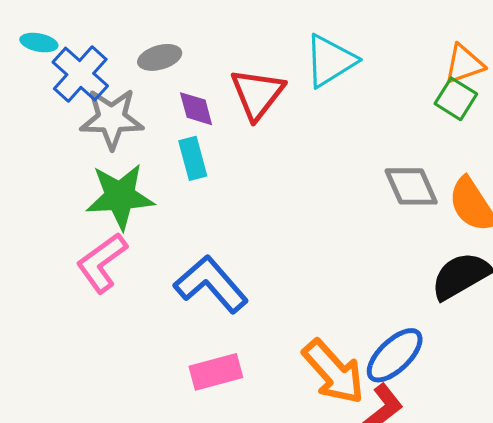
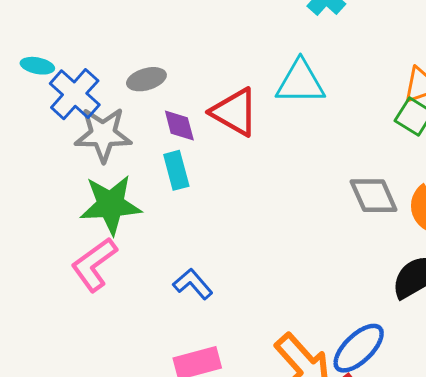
cyan triangle: (330, 61) -> (300, 82), turned 32
red triangle: (257, 94) -> (235, 112), turned -38
blue L-shape: (211, 284) -> (193, 284), size x0.6

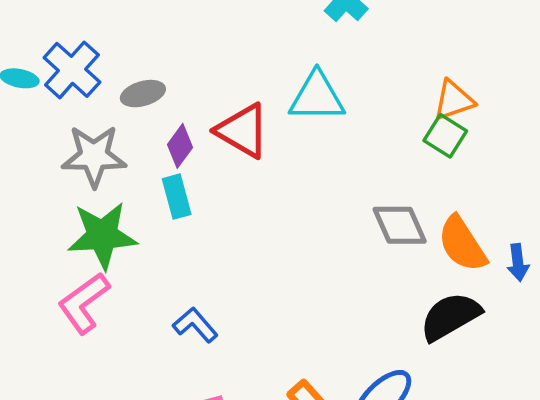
blue cross: (75, 94) -> (72, 70), moved
purple diamond: (179, 125) -> (180, 146), turned 51

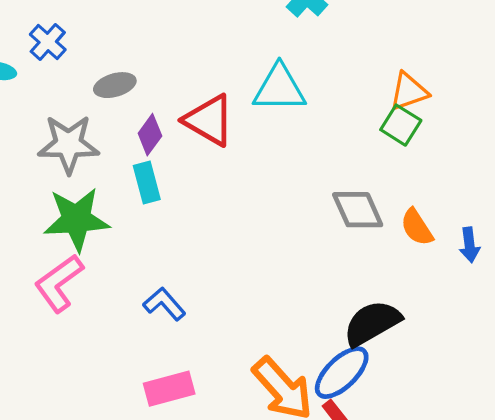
blue cross: (72, 70) -> (48, 42), moved, size x0.7
orange semicircle: (462, 244) -> (417, 227), size x0.7
black semicircle: (450, 317) -> (372, 323), moved

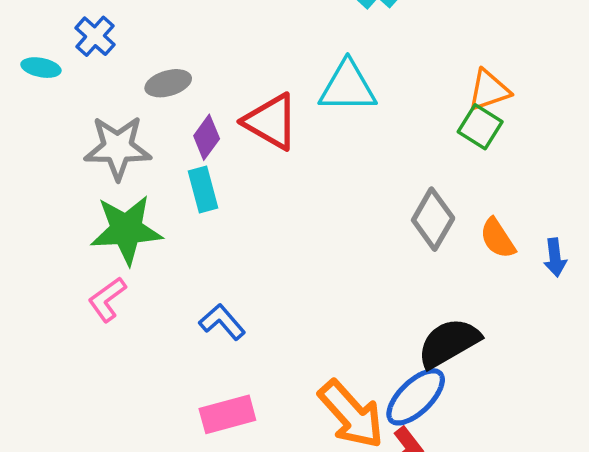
gray diamond: (358, 210) -> (433, 219), turned 54
pink L-shape: (59, 283) -> (107, 299), size x0.7

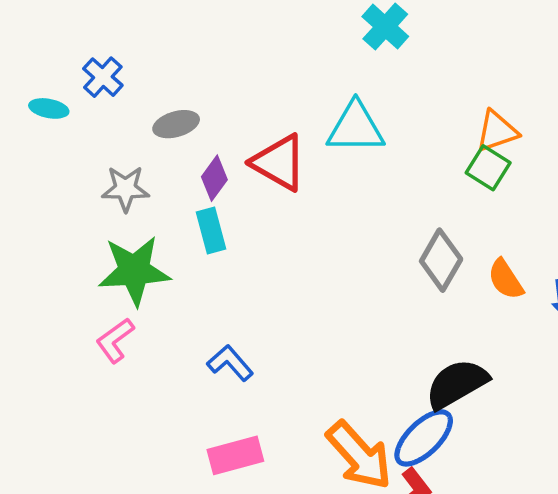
gray star: (118, 148) -> (126, 189), size x0.7

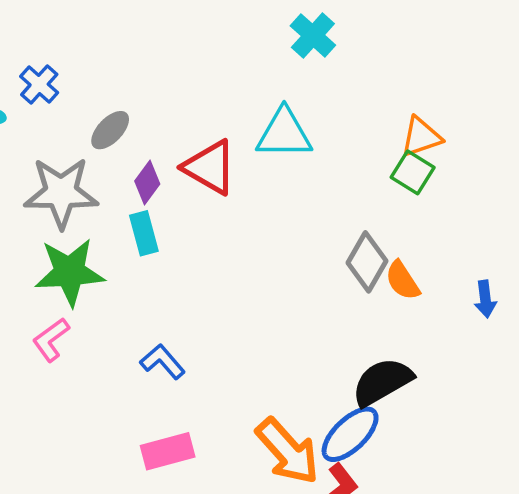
gray ellipse: (176, 124) -> (110, 130), turned -30
gray star: (126, 189) -> (61, 193), size x1.6
orange semicircle: (506, 279) -> (402, 281), moved

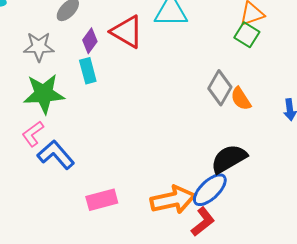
gray star: (61, 193) -> (39, 47), size x0.7
blue L-shape: (163, 362) -> (56, 155), moved, size x1.4
orange arrow: (288, 451) -> (173, 200), turned -60

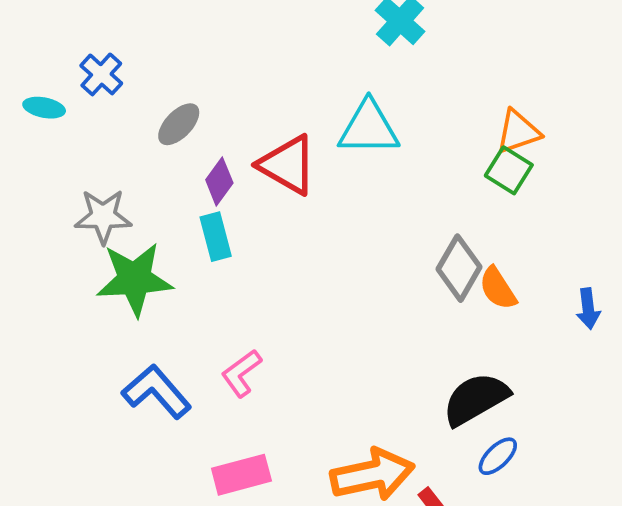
gray star: (39, 47) -> (103, 216), moved
pink L-shape: (33, 134) -> (241, 373), moved
blue ellipse: (210, 190) -> (498, 456), moved, size x0.6

